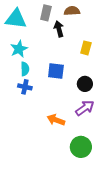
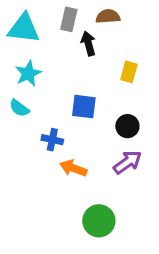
cyan semicircle: (25, 69) -> (19, 108), moved, turned 128
blue cross: (25, 87) -> (52, 140), moved
orange arrow: (56, 120) -> (73, 168), moved
green circle: (81, 147) -> (99, 221), moved

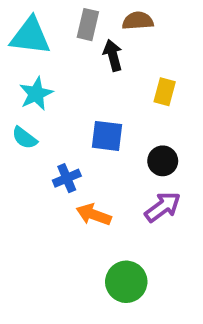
blue cross: (52, 140) -> (67, 178), turned -35

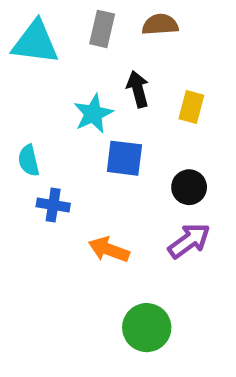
black arrow: (113, 55) -> (138, 89), moved
cyan star: (36, 94) -> (93, 114), moved
cyan semicircle: (25, 138) -> (29, 160), turned 40
blue cross: (67, 178) -> (53, 205), moved, turned 32

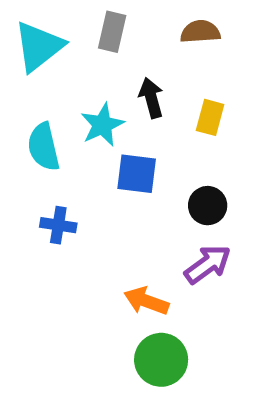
brown semicircle: (160, 25) -> (200, 32), moved
cyan triangle: (35, 42) -> (39, 46), turned -45
cyan semicircle: (29, 160) -> (44, 147), moved, size x1.4
orange arrow: (109, 250) -> (146, 301), moved

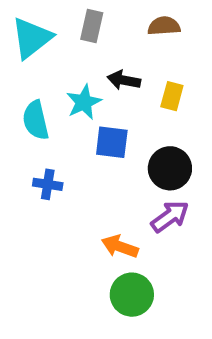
black arrow: (151, 98) -> (124, 80), turned -64
black circle: (208, 206) -> (170, 168), size x1.4

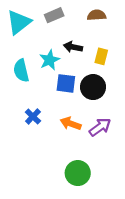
gray rectangle: (92, 26) -> (54, 15), turned 54
black circle: (170, 168) -> (93, 87), moved
blue cross: (48, 184) -> (33, 116), moved, turned 35
orange arrow: (120, 246) -> (71, 124), moved

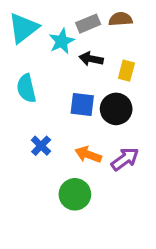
gray rectangle: (54, 15) -> (88, 24), moved
cyan star: (49, 60) -> (62, 41), moved
green circle: (78, 173) -> (75, 194), moved

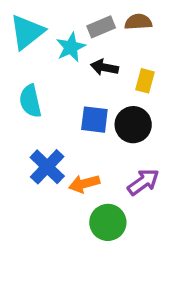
blue cross: (41, 146) -> (47, 167), size x1.5
orange arrow: (88, 155) -> (84, 184), moved, turned -35
green circle: (75, 194) -> (108, 222), moved

